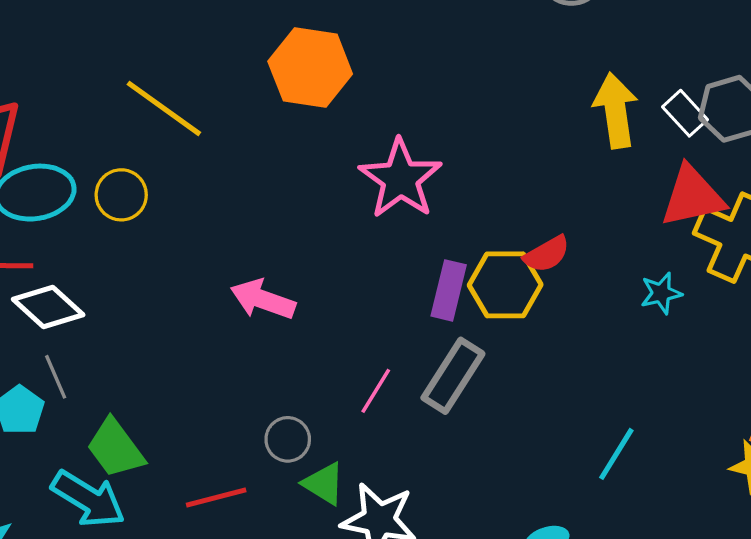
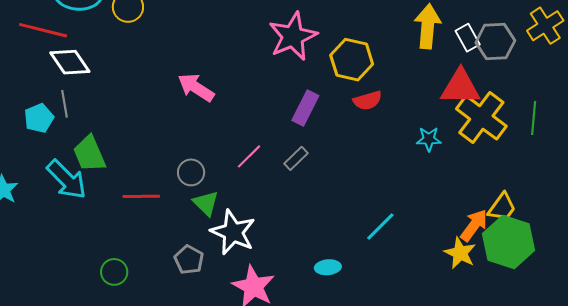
yellow hexagon: (505, 285) -> (352, 60), moved
gray rectangle: (453, 376) -> (296, 158), size x0.6

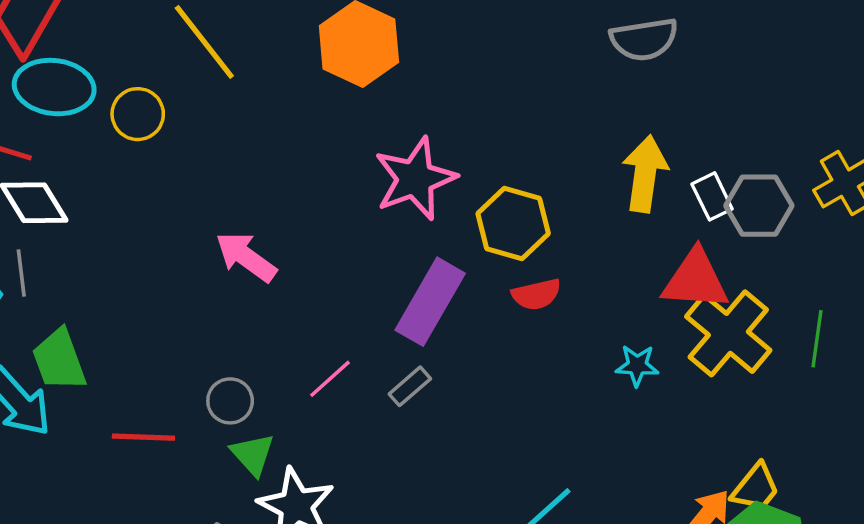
purple rectangle: (305, 108) -> (430, 302), size x1.4

